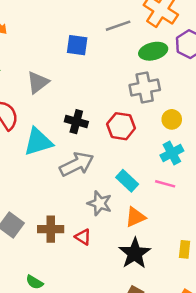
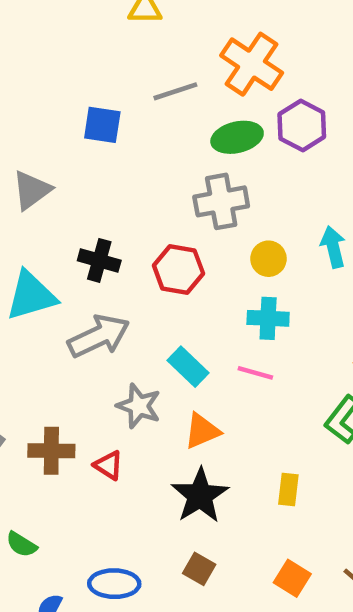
cyan cross: (172, 153) -> (268, 318), turned 30

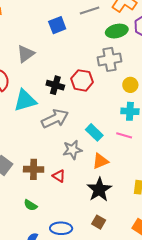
blue square: (102, 125) -> (57, 25), turned -30
red hexagon: (178, 270) -> (82, 80), moved
gray star: (139, 406) -> (72, 150), turned -30
green semicircle: (21, 544) -> (30, 205), moved

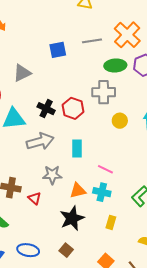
cyan cross: (130, 111) -> (102, 192), moved
cyan rectangle: (94, 132) -> (77, 148), moved, turned 36

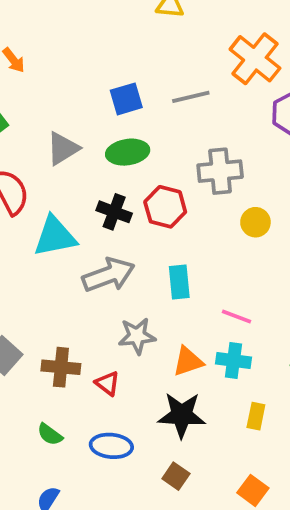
gray line: (92, 41) -> (191, 97), moved
green ellipse: (115, 65) -> (128, 152), moved
black star: (72, 218) -> (182, 415), turned 30
blue ellipse: (28, 250) -> (111, 446), moved

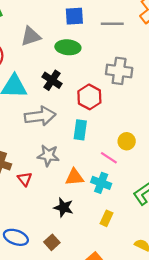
red hexagon: (165, 207) -> (89, 97), moved
yellow circle: (255, 222) -> (127, 141), moved
black star: (182, 415) -> (64, 208), size x0.7
blue ellipse: (111, 446) -> (16, 237), moved

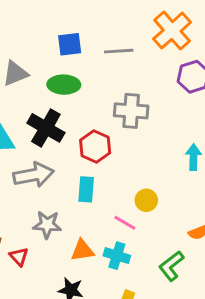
black cross: (52, 80) -> (46, 128), size x1.4

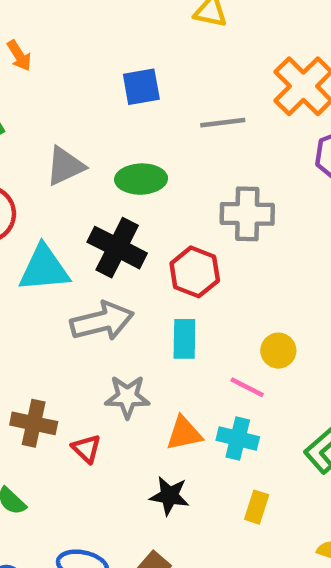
blue square: (70, 44) -> (141, 87), moved

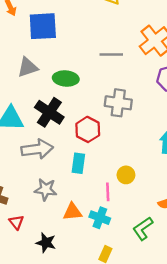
blue square: (141, 87) -> (43, 26), moved, size x1.5
pink line: (247, 387) -> (108, 192), turned 54
red triangle: (86, 449) -> (16, 222), moved
black star: (169, 496) -> (46, 243), moved

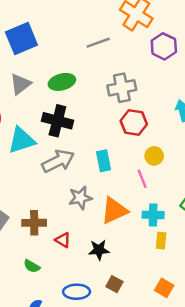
red hexagon: (88, 129) -> (134, 123), moved
orange triangle: (72, 212) -> (114, 210), size x1.4
cyan cross: (100, 218) -> (153, 215), moved

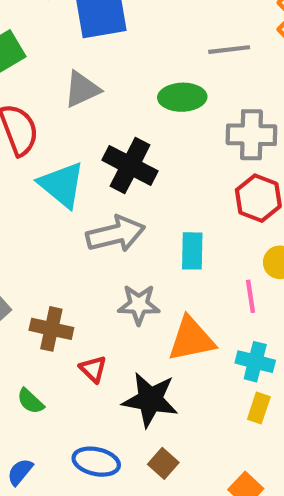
green ellipse: (62, 82) -> (182, 97), moved
cyan triangle: (21, 140) -> (62, 185), turned 44
black star: (99, 250) -> (150, 400), size x1.5

